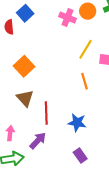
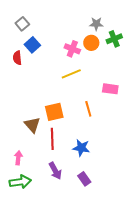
yellow line: (86, 49) -> (71, 74), moved, turned 36
orange square: (24, 66) -> (54, 112), moved, turned 30
purple arrow: (38, 141) -> (55, 171), moved, turned 108

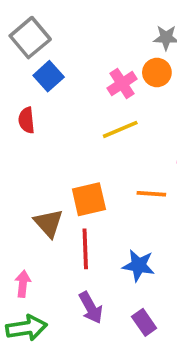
gray square: (22, 24) -> (30, 38), size x1.5
pink cross: (72, 49) -> (122, 84), turned 35
red semicircle: (17, 58) -> (26, 120), moved
orange line: (88, 109) -> (151, 194), turned -70

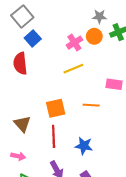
red semicircle: (26, 120) -> (20, 63), size x1.5
brown triangle: (49, 223) -> (22, 124), moved
pink arrow: (23, 284) -> (18, 156), turned 96

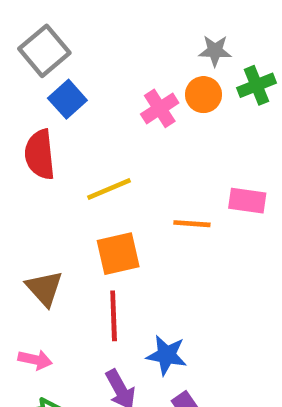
yellow line: (73, 69) -> (109, 189), moved
orange line: (91, 105) -> (192, 224), moved
blue star: (84, 146) -> (167, 355), moved

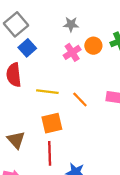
gray star: (215, 51) -> (71, 24), moved
yellow line: (109, 189) -> (47, 92), turned 30
orange line: (192, 224) -> (80, 100), moved, turned 42

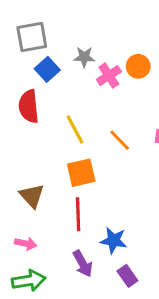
gray square: (16, 24) -> (32, 37), turned 30
gray star: (71, 24) -> (84, 57), moved
yellow line: (47, 92) -> (75, 129), turned 55

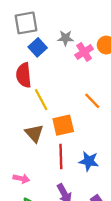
yellow line: (75, 129) -> (41, 100), moved
brown triangle: (32, 196) -> (34, 133), moved
blue star: (114, 240) -> (89, 161), moved

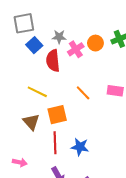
red semicircle: (24, 75) -> (53, 61), moved
yellow line: (41, 100) -> (37, 92), turned -36

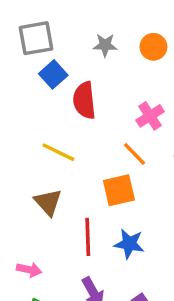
gray star: (59, 37) -> (105, 45), moved
orange circle: (95, 43) -> (153, 47), moved
pink cross: (76, 49) -> (150, 116), moved
orange square: (57, 115) -> (119, 190), moved

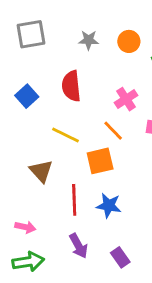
blue square: (53, 74) -> (27, 96), moved
yellow line: (58, 152) -> (66, 135), moved

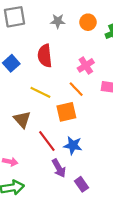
red line: (74, 200) -> (47, 141), turned -35
purple arrow: (79, 246) -> (59, 168), moved

